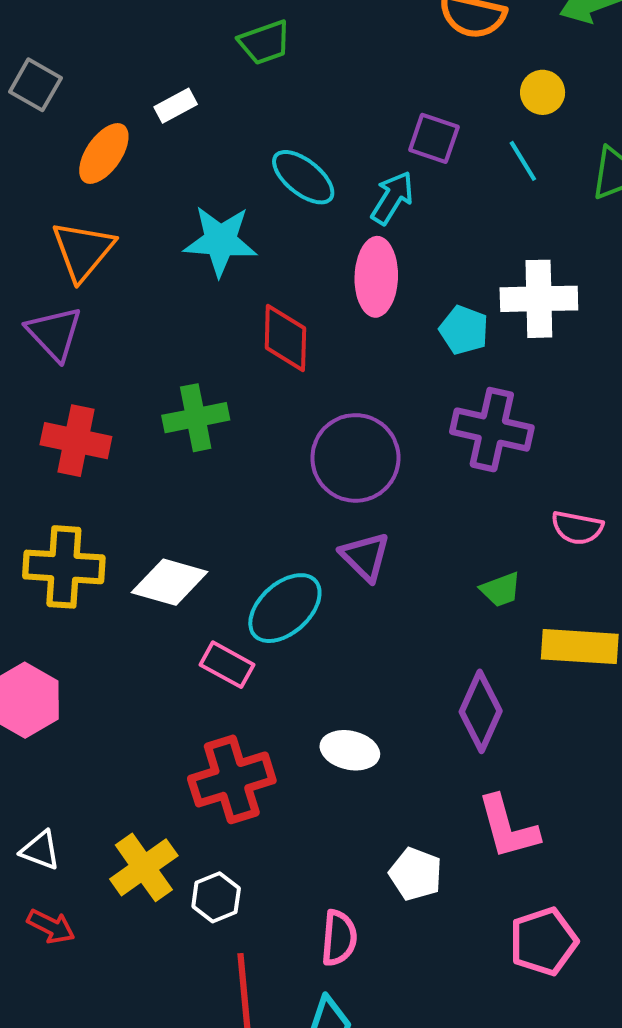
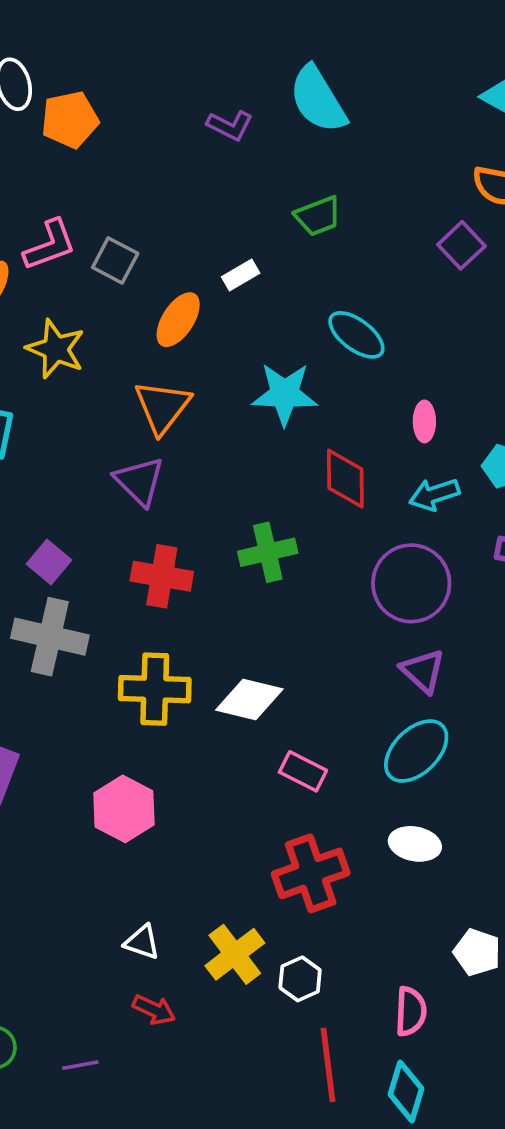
purple square: (434, 138) -> (461, 245), moved, turned 30
cyan arrow: (392, 198) -> (434, 494), moved, turned -138
pink ellipse: (376, 277) -> (424, 421), size x0.6
cyan ellipse: (285, 608) -> (416, 751), moved

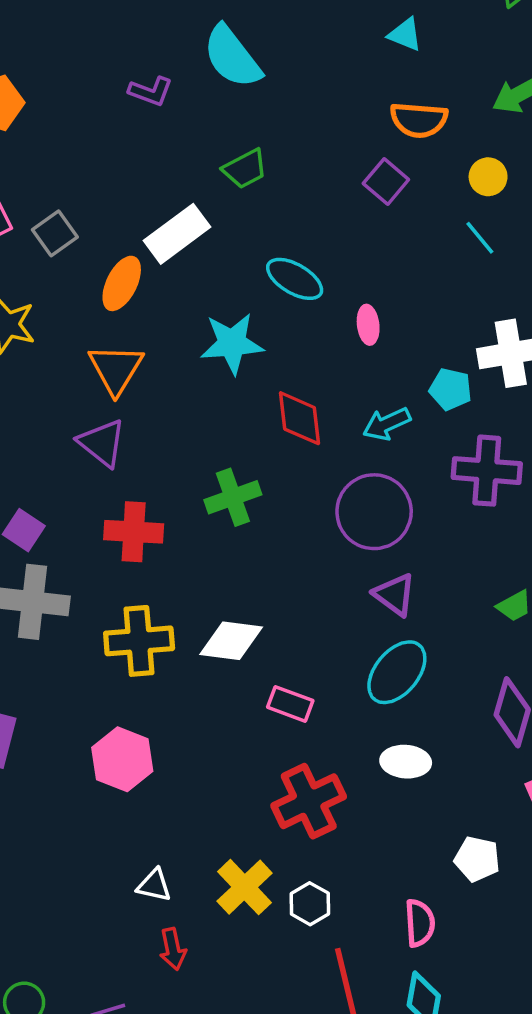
gray square: (115, 260) -> (55, 233), turned 33
white rectangle: (241, 275) -> (177, 234), size x1.8
pink ellipse: (424, 421) -> (368, 325), moved
red arrow: (154, 1010) -> (173, 949), turned 60

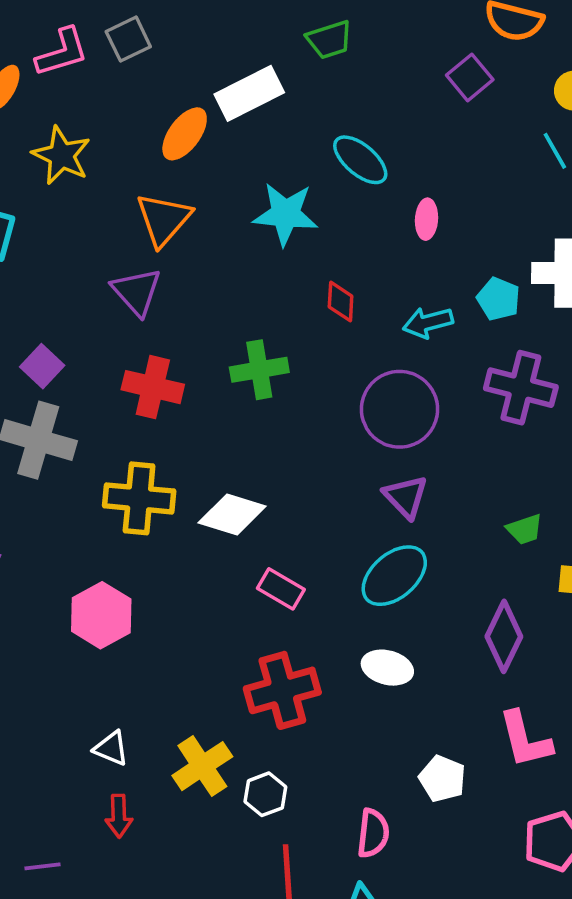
gray square: (55, 233) -> (128, 39), moved
red diamond: (299, 418) -> (341, 302), size x0.7

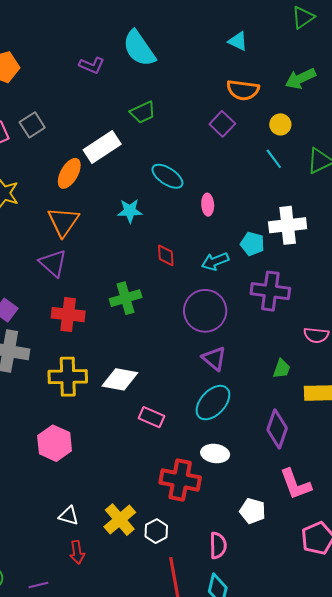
cyan star: (286, 214) -> (130, 211), size x0.7
green trapezoid: (525, 529) -> (282, 369), turned -45
red cross: (282, 690) -> (180, 480), moved, turned 33

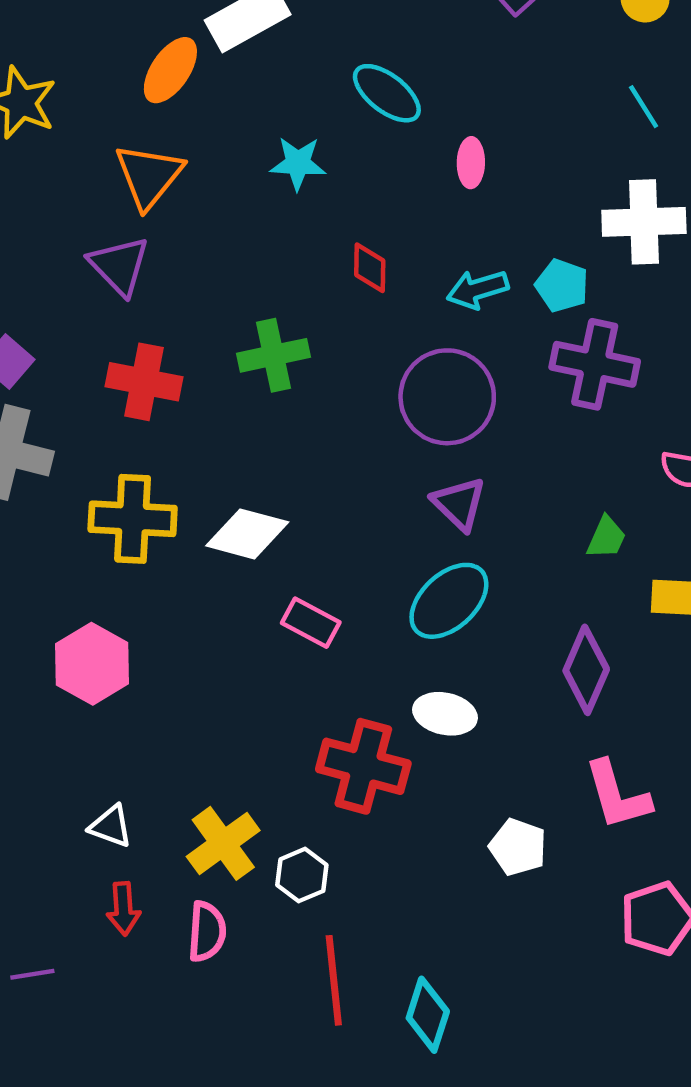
cyan line: (274, 159) -> (644, 107), moved
cyan pentagon: (252, 244) -> (562, 286), moved
pink semicircle: (218, 545) -> (207, 932), moved

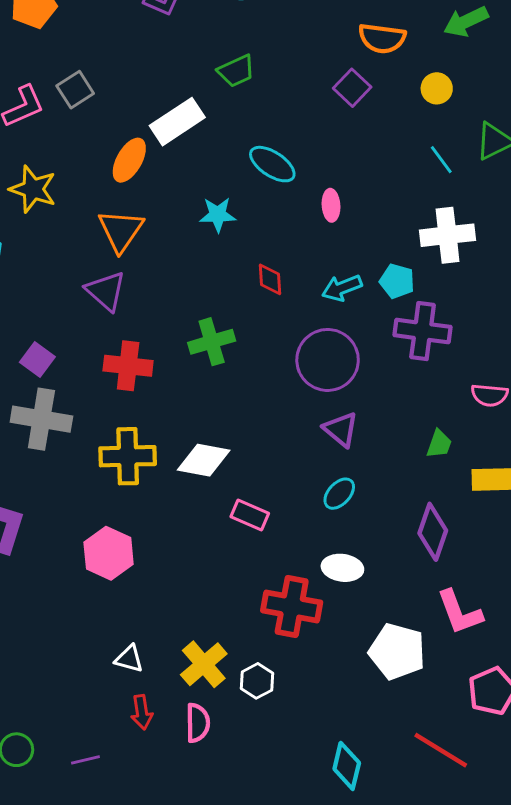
cyan ellipse: (449, 601) -> (339, 494), size x0.6
white pentagon: (518, 847) -> (397, 651), size x1.5
red line: (334, 980) -> (441, 750), moved, turned -48

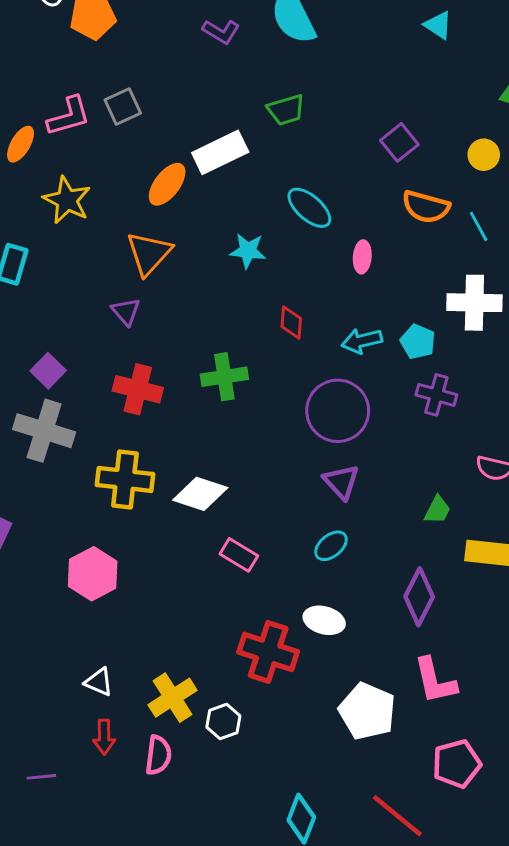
orange semicircle: (382, 38) -> (426, 207), moved
purple triangle: (106, 291) -> (126, 312), size x0.7
purple cross: (423, 331) -> (436, 395), size x0.7

